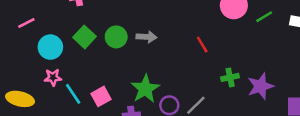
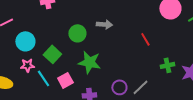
green square: (85, 37) -> (52, 54), moved
gray arrow: (147, 37) -> (104, 24), moved
green star: (145, 89) -> (89, 62), moved, turned -30

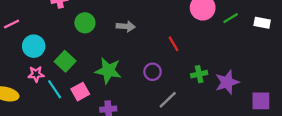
green circle: (77, 33) -> (85, 23), moved
purple circle: (119, 87) -> (153, 72), moved

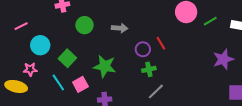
purple circle: (153, 72) -> (143, 49), moved
pink star: (36, 74) -> (30, 69), moved
green cross: (199, 74) -> (149, 69), moved
purple star: (227, 82) -> (223, 59), moved

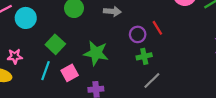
cyan circle: (40, 45) -> (26, 18), moved
cyan line: (58, 82) -> (45, 71), turned 54

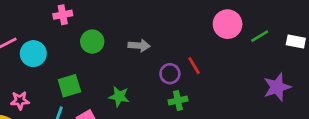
green square: (55, 44) -> (69, 86), turned 30
green star: (96, 53) -> (119, 96), size x0.7

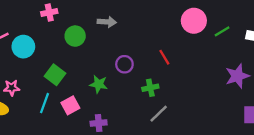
gray arrow: (139, 46) -> (107, 22), moved
purple circle: (170, 74) -> (124, 64), moved
green square: (69, 86) -> (55, 75), turned -36

